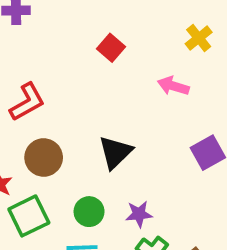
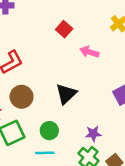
pink arrow: (173, 86) -> (89, 52), moved
purple star: (139, 214) -> (93, 134), moved

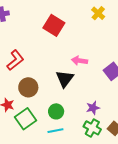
red square: (64, 29) -> (54, 25), size x1.5
pink arrow: (89, 52) -> (80, 61), moved

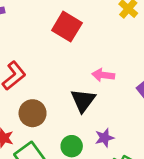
purple star: (93, 108) -> (104, 138), moved

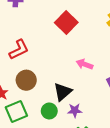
black triangle: (83, 101) -> (63, 92), moved

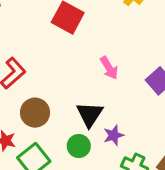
pink arrow: (85, 64) -> (109, 68), turned -126

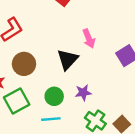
black triangle: (90, 114) -> (68, 59), moved

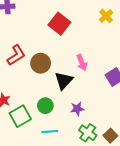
brown circle: (24, 64) -> (41, 63), moved
green circle: (54, 96) -> (45, 106), moved

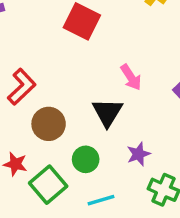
brown circle: (41, 63) -> (49, 124), moved

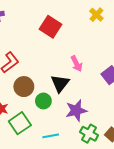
purple star: (138, 154) -> (76, 110), size x1.5
green circle: (86, 159) -> (43, 101), moved

